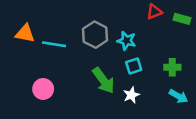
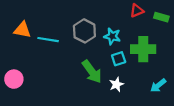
green cross: (172, 67) -> (143, 49), moved, size x1.6
pink circle: (43, 89) -> (14, 79), moved
cyan arrow: (178, 96) -> (158, 85), turned 112

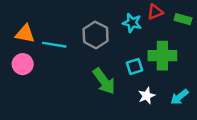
cyan star: (112, 36) -> (132, 23), moved
pink circle: (14, 79) -> (23, 64), moved
white star: (116, 84) -> (147, 96), moved

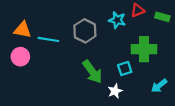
cyan square: (134, 67) -> (125, 68), moved
white star: (147, 96) -> (115, 91), moved

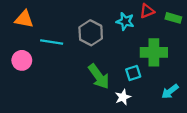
orange triangle: (22, 30) -> (24, 19), moved

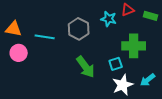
orange triangle: (24, 19) -> (14, 29), moved
white star: (123, 97) -> (123, 85), moved, size x1.5

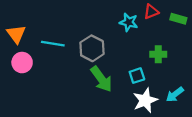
orange triangle: (14, 29) -> (16, 34), turned 42
gray hexagon: (79, 29) -> (92, 48), moved
green cross: (134, 46) -> (158, 54), size x0.6

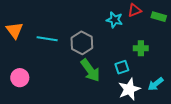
pink circle: (22, 63) -> (20, 78), moved

